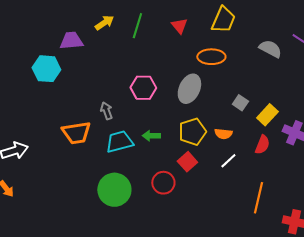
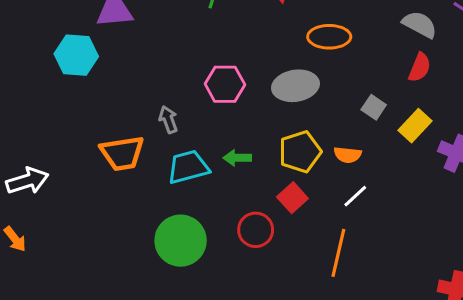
gray ellipse: (189, 89) -> (295, 86), turned 56
red semicircle: (262, 145) -> (420, 67), moved
orange line: (258, 198) -> (338, 253), moved

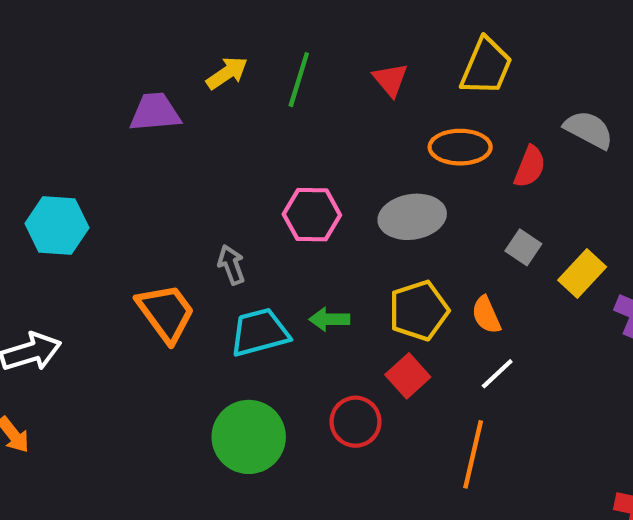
cyan hexagon: (76, 55) -> (57, 226), moved
red semicircle: (420, 67) -> (530, 167), moved
orange trapezoid: (122, 153) -> (166, 313), turned -117
orange semicircle: (348, 155) -> (486, 315), turned 60

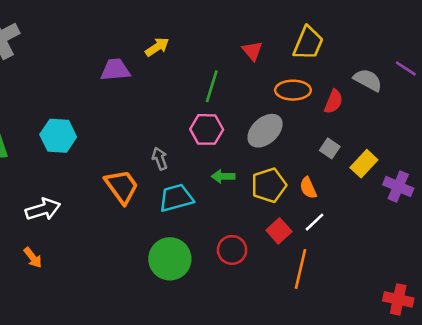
green line: (299, 80) -> (212, 86), moved
gray ellipse: (412, 217) -> (265, 131), turned -33
green arrow: (329, 319) -> (223, 176), moved
red square: (408, 376) -> (279, 231), moved

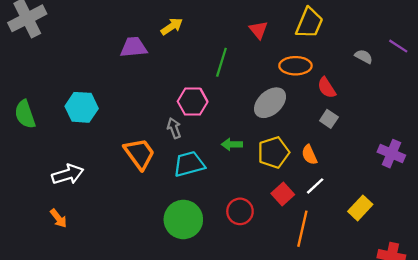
gray semicircle: (368, 80) -> (364, 56), size x0.7
red semicircle: (334, 102) -> (327, 88), moved, turned 125
pink hexagon: (207, 129) -> (193, 102), moved
yellow rectangle: (364, 164) -> (360, 208), moved

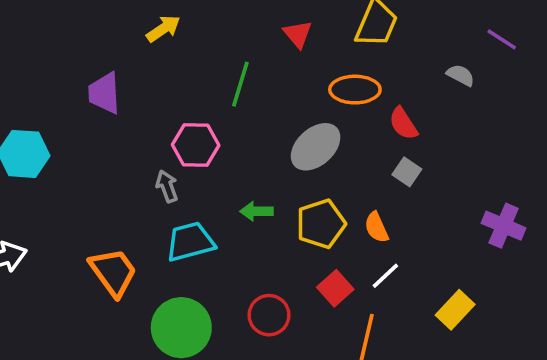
purple line: (398, 46) -> (502, 39), moved
purple trapezoid: (134, 47) -> (104, 93), moved, turned -88
orange trapezoid: (139, 154) -> (113, 272), moved

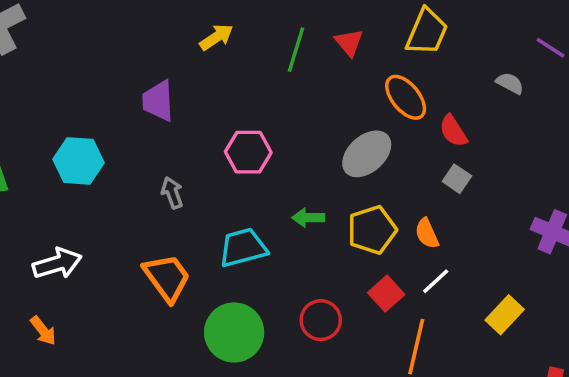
green line: (240, 84) -> (296, 50), moved
orange ellipse: (355, 90) -> (406, 97), turned 51
gray arrow: (167, 186) -> (172, 193), moved

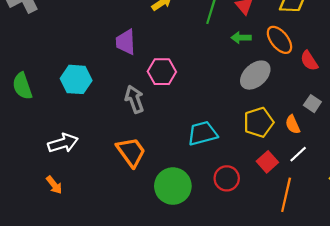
pink hexagon: (248, 152) -> (162, 72), moved
gray square: (457, 179) -> (312, 104), moved
gray arrow: (172, 193) -> (134, 99), size x1.4
green arrow: (308, 218) -> (241, 38), moved
cyan trapezoid: (243, 248) -> (203, 133), moved

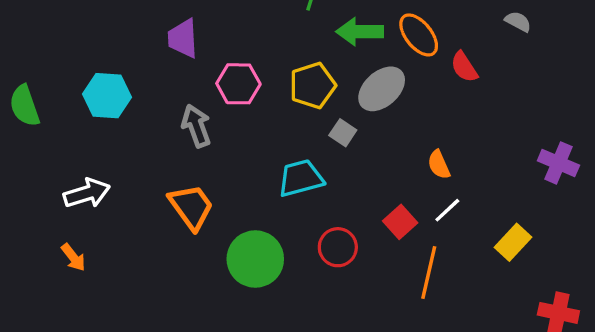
green arrow: (241, 38) -> (360, 32), size x1.5
gray square: (312, 104) -> (343, 133), moved
yellow pentagon: (259, 122) -> (313, 85), moved

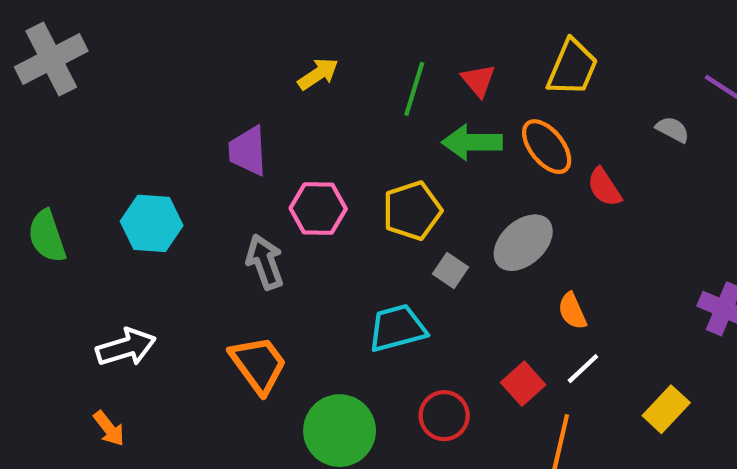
gray ellipse: (382, 89) -> (523, 243), moved

